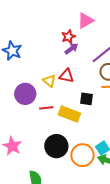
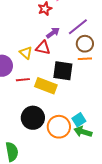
purple arrow: (71, 49) -> (53, 33), moved
black square: (86, 99) -> (63, 71), size x1.5

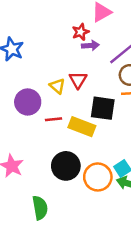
purple arrow: (53, 33) -> (90, 45), moved, turned 32
red triangle: (43, 48) -> (78, 80), turned 49

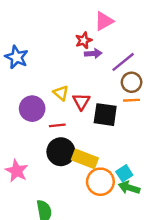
red triangle: (78, 80) -> (81, 101), moved
yellow rectangle: (82, 127) -> (85, 159), moved
black circle: (66, 166) -> (61, 152), moved

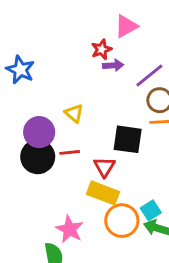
red triangle: (81, 101) -> (104, 167), moved
black circle: (61, 152) -> (38, 157), moved
pink star: (17, 171) -> (70, 229), moved

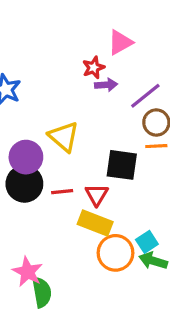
yellow triangle: (74, 113) -> (64, 137), size x1.5
red line: (70, 152) -> (62, 192), moved
pink star: (70, 229) -> (28, 272), moved

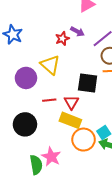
red star: (94, 68) -> (62, 39), moved
purple arrow: (106, 85) -> (77, 32), turned 32
black circle: (24, 184) -> (25, 124), moved
pink star: (28, 272) -> (51, 157), moved

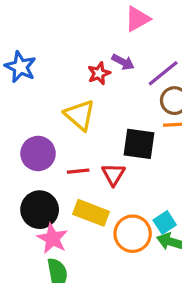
purple circle: (26, 78) -> (38, 153), moved
yellow rectangle: (70, 120) -> (91, 213), moved
pink star: (51, 157) -> (52, 238), moved

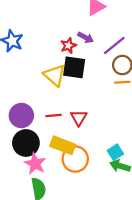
black square: (139, 144) -> (74, 67), moved
purple circle: (38, 153) -> (21, 115), moved
orange circle: (133, 234) -> (75, 159), moved

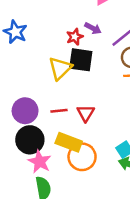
yellow triangle: (55, 75) -> (60, 68), turned 35

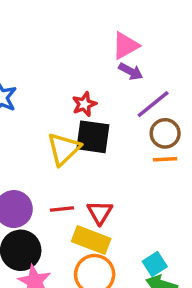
purple arrow: (93, 28) -> (131, 71), moved
yellow rectangle: (69, 142) -> (91, 240), moved

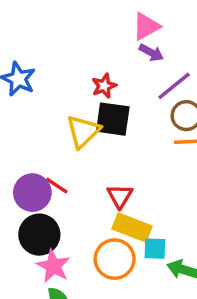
red line: (62, 209) -> (57, 186), moved, turned 40
yellow rectangle: (91, 240) -> (132, 228), moved
cyan square: (155, 264) -> (155, 249), moved, turned 35

